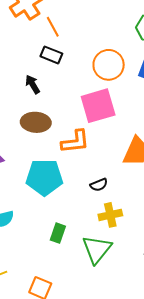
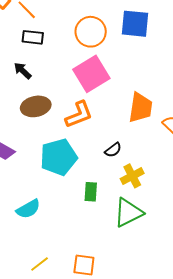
green rectangle: (58, 233) -> (91, 192), moved
green triangle: (97, 249) -> (128, 213), turned 40

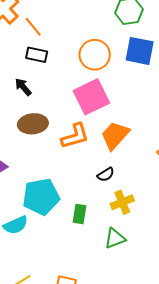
orange trapezoid: (140, 108) -> (115, 135), moved, turned -152
cyan pentagon: (59, 157) -> (41, 197), moved
green triangle: (128, 213) -> (115, 238), size x0.7

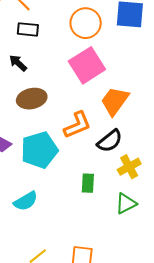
orange L-shape: (75, 136) -> (77, 125), moved
black semicircle: (106, 175) -> (110, 141), size x1.5
cyan pentagon: (41, 197) -> (39, 150), moved

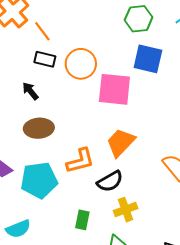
orange circle: (86, 23) -> (81, 64), moved
pink square: (87, 65) -> (114, 89), moved, turned 30

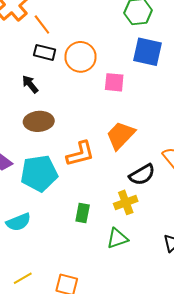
pink square: (114, 89) -> (114, 82), size x0.6
black semicircle: (110, 181) -> (142, 175), moved

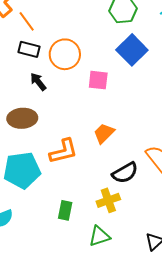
blue square: (148, 52) -> (132, 50), turned 32
black arrow: (30, 84) -> (38, 82), moved
orange trapezoid: (121, 135) -> (104, 133), size x0.7

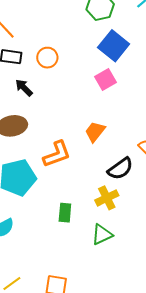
orange circle: (65, 54) -> (47, 58), size x0.7
pink square: (98, 80) -> (105, 80), moved, turned -30

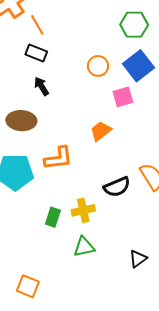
orange circle: (47, 58) -> (98, 66), moved
orange trapezoid: (95, 132) -> (101, 131), moved
yellow cross: (107, 198) -> (83, 210), moved

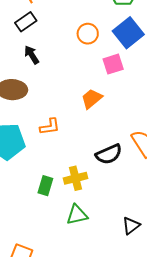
black rectangle: (36, 53) -> (26, 22), turned -55
orange L-shape: (58, 158) -> (50, 127), size x0.7

